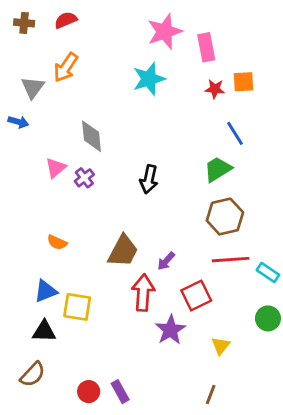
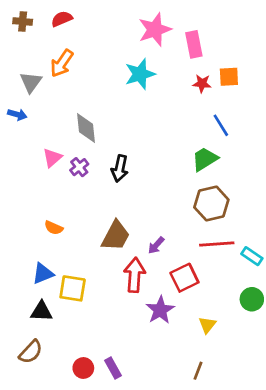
black arrow: (149, 179) -> (120, 168), moved

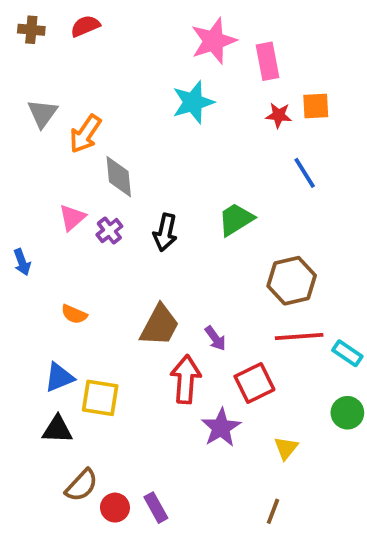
orange arrow: (62, 63) -> (85, 134), moved
blue arrow: (17, 115) -> (22, 262), moved, turned 54
green trapezoid: (205, 159) -> (236, 219), moved
purple arrow: (156, 245) -> (215, 338), turned -78
brown semicircle: (31, 352) -> (82, 485), moved

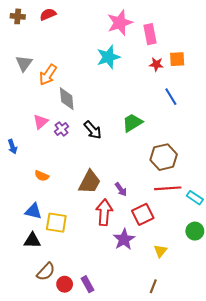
black arrow: (165, 232) -> (93, 130), turned -54
blue triangle: (59, 377) -> (33, 211), turned 36

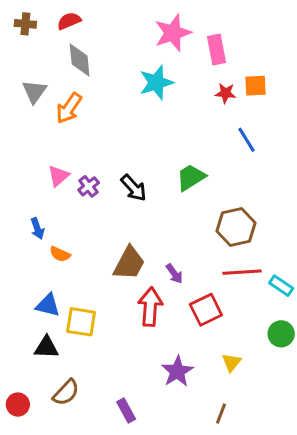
gray diamond: (67, 99) -> (80, 60), moved
blue arrow: (13, 147) -> (37, 228), moved
purple star: (124, 239) -> (177, 371), moved
red circle: (65, 284) -> (18, 405), moved

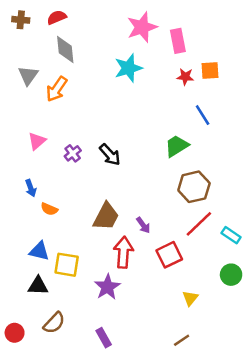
pink triangle: (58, 176) -> (37, 141), moved
green trapezoid: (191, 177) -> (177, 146), moved
red line: (242, 272) -> (199, 224), turned -40
purple star: (177, 371) -> (107, 287), moved
brown line: (221, 414) -> (182, 340), turned 35

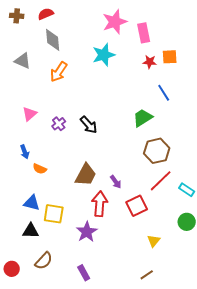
gray triangle: (28, 75) -> (23, 61), turned -42
orange arrow: (57, 89) -> (59, 72), moved

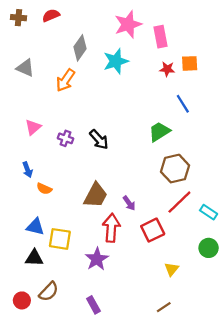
gray diamond: (53, 40) -> (80, 48), moved, turned 40
purple cross: (59, 124) -> (65, 138), turned -32
red circle: (12, 269) -> (22, 300), moved

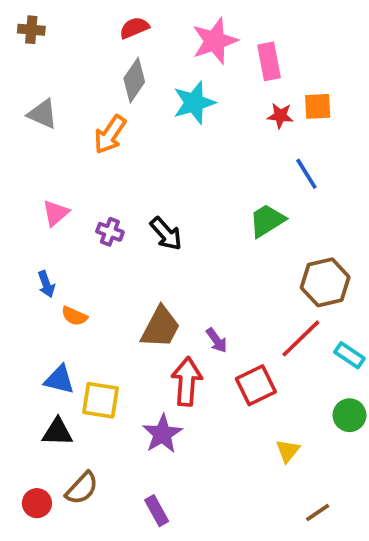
red semicircle: (51, 15) -> (134, 28), moved
brown hexagon: (175, 169) -> (325, 282), moved
brown line: (164, 307) -> (318, 513), moved

